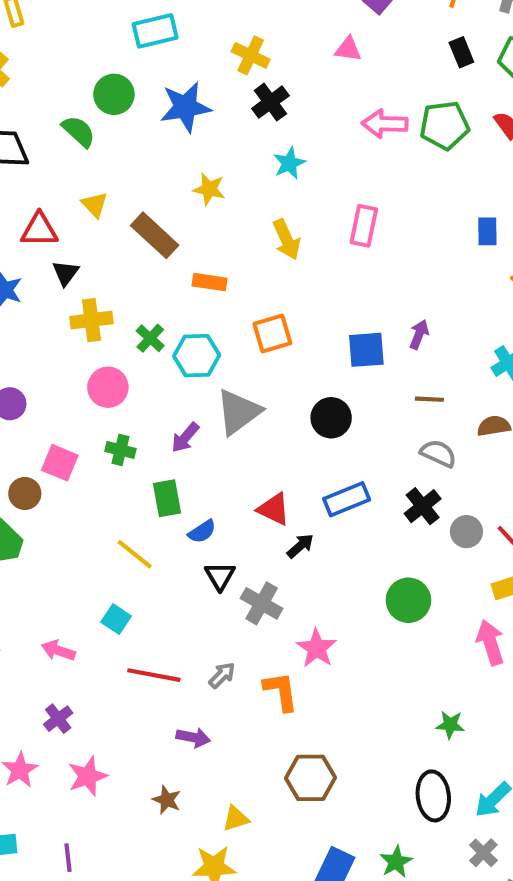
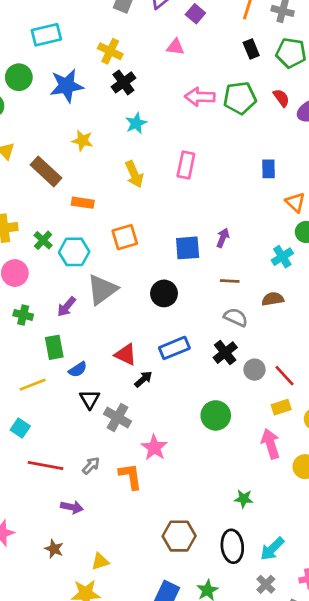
yellow line: (135, 554) -> (33, 385), turned -60
brown hexagon: (311, 778) -> (179, 536), moved

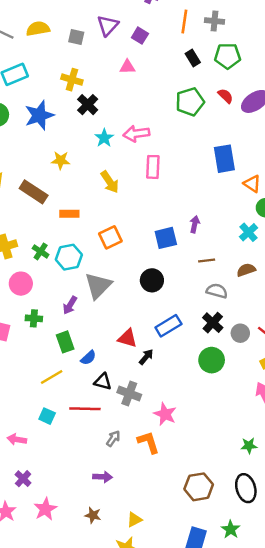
pink arrow: (200, 97) -> (136, 134), moved
blue rectangle: (268, 169) -> (224, 159), size x1.6
black triangle: (90, 399) -> (103, 382), turned -36
green circle: (216, 415) -> (212, 360), moved
red line: (45, 465) -> (85, 409), moved

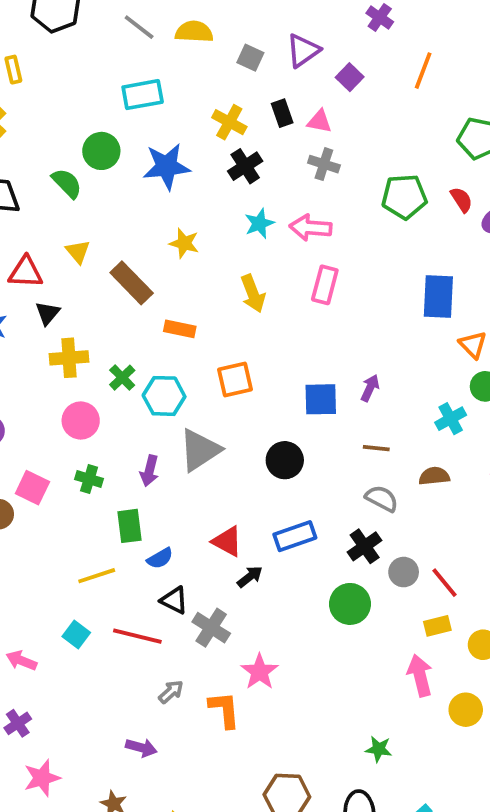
gray cross: (215, 21) -> (324, 164), moved
black rectangle: (193, 58) -> (282, 113), moved
purple arrow: (70, 305) -> (149, 471), turned -30

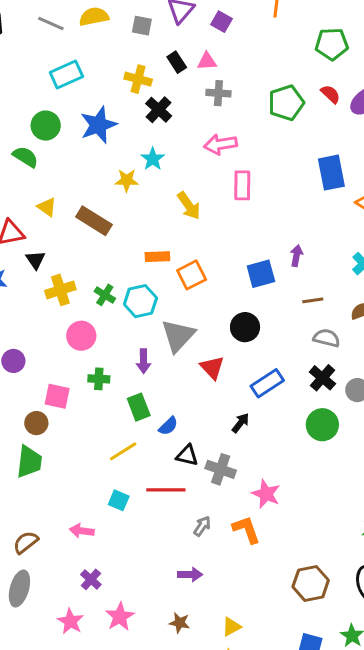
cyan star: (259, 223) -> (153, 159), moved
orange rectangle: (180, 329) -> (157, 257), moved
red triangle: (227, 541) -> (212, 368), moved, turned 32

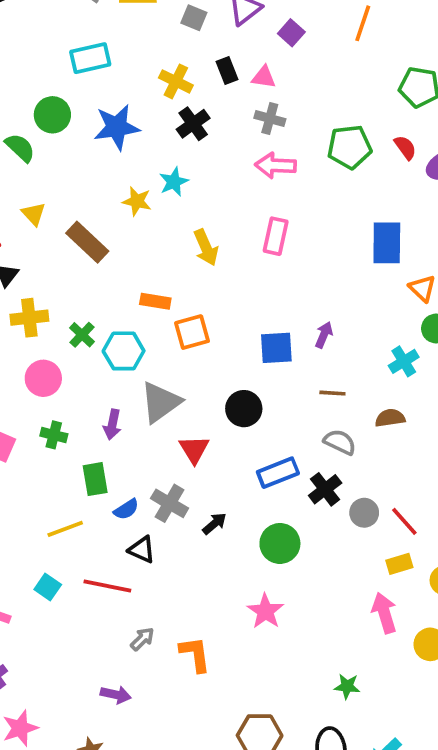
pink arrow: (220, 144) -> (276, 165), moved
blue rectangle: (267, 383) -> (278, 473), moved
green circle: (322, 425) -> (280, 543), moved
gray cross: (221, 469) -> (170, 503), moved
pink star: (266, 494) -> (265, 611), moved

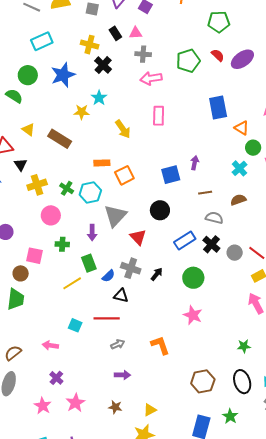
yellow line: (65, 529) -> (72, 283), moved
gray arrow: (142, 639) -> (118, 344), moved, turned 32

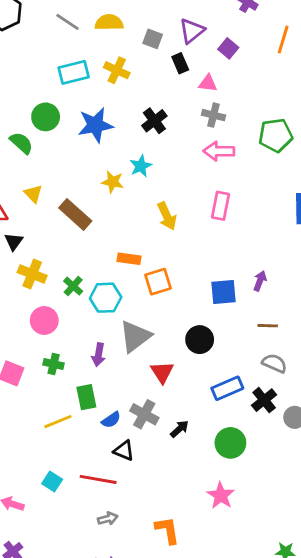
black rectangle: (115, 33) -> (180, 63), moved
yellow cross: (90, 45) -> (117, 70), moved
yellow cross: (37, 185) -> (32, 274), turned 30

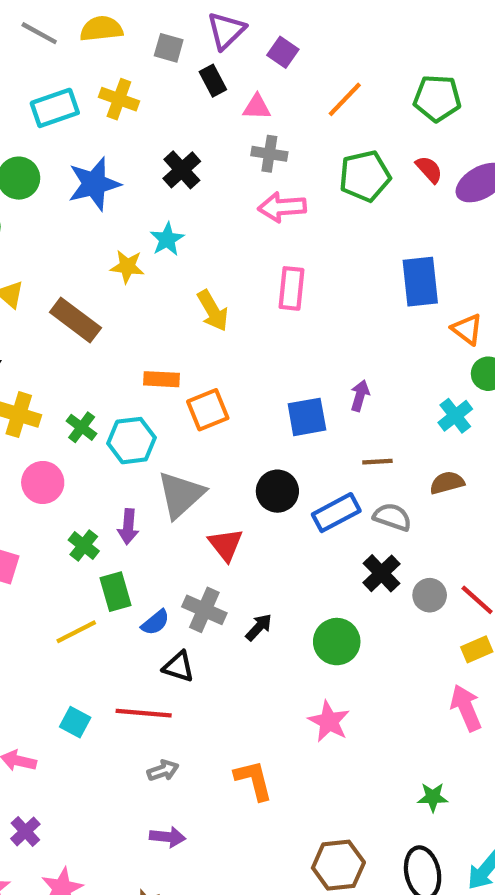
orange line: (283, 40) -> (345, 99), moved, turned 32
green cross: (54, 364) -> (84, 545), moved, turned 30
blue rectangle: (227, 388) -> (336, 513), moved

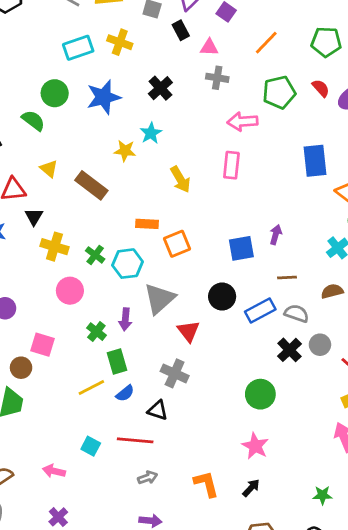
pink arrow: (282, 207) -> (242, 122), moved
gray circle: (430, 595) -> (320, 345), moved
blue semicircle: (155, 622) -> (125, 393), moved
black arrow: (259, 627) -> (251, 488), moved

